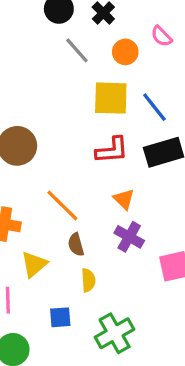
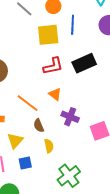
blue line: (154, 107) -> (73, 25), moved, turned 48
orange triangle: (124, 199) -> (55, 94), moved
blue square: (60, 317) -> (25, 163), moved

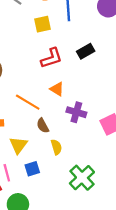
yellow square: (48, 35) -> (42, 24), size x0.7
black rectangle: (84, 63) -> (86, 51), size x0.7

